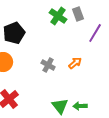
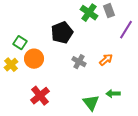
black pentagon: (14, 33) -> (62, 33), moved
green arrow: (80, 106) -> (113, 94), moved

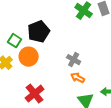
black pentagon: (62, 33) -> (39, 32), moved
orange arrow: (106, 60) -> (78, 78), moved, turned -112

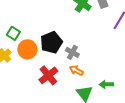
black pentagon: (39, 32) -> (51, 42), moved
red cross: (35, 94) -> (48, 75), moved

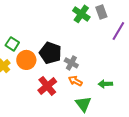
black pentagon: (51, 42) -> (50, 53), turned -30
green arrow: (106, 84) -> (105, 84), moved

